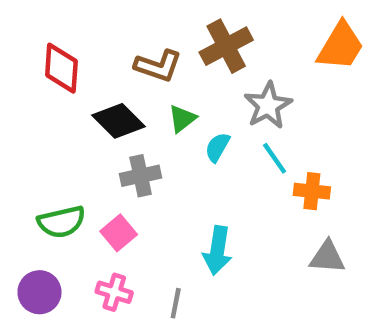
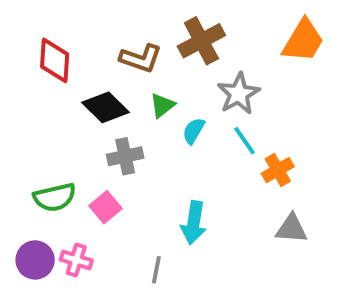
orange cross: (312, 191) -> (278, 170), turned -36
pink cross: (114, 292) -> (76, 260), moved

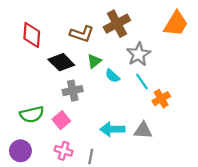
cyan semicircle: (194, 131) -> (112, 76), turned -77
cyan arrow: (194, 223) -> (112, 129), turned 80
gray triangle: (291, 229) -> (143, 130), moved
pink cross: (76, 260) -> (64, 151), moved

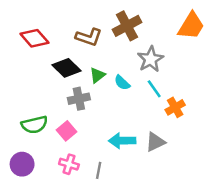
red diamond: (32, 35) -> (34, 38), turned -45
green triangle: (94, 61) -> (97, 75), moved
gray triangle: (143, 130) -> (155, 142), turned -30

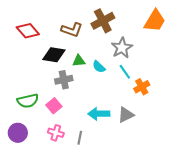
black diamond: (67, 68) -> (54, 55), turned -35
green triangle: (97, 75) -> (79, 61), turned 32

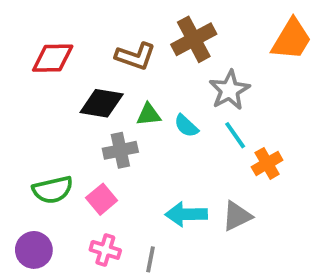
red diamond: (28, 31) -> (53, 58), turned -50

